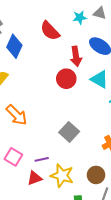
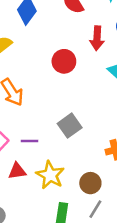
red circle: (66, 79) -> (64, 61), moved
purple line: (42, 159) -> (30, 141), moved

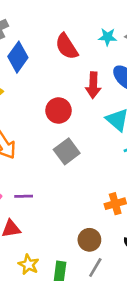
gray square: (70, 126) -> (67, 151), moved
yellow star: (50, 175) -> (29, 265), moved, size x0.7

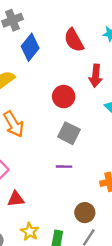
gray square: (67, 151) -> (69, 133), turned -30
purple line: (24, 196) -> (64, 167), moved

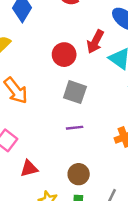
red arrow: (96, 76) -> (95, 42), moved, turned 30
brown circle: (85, 213) -> (79, 174), moved

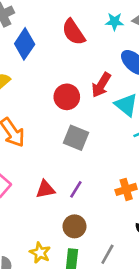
purple line: (75, 128) -> (76, 189), moved, turned -56
red triangle: (29, 169) -> (45, 189), moved

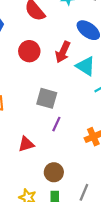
red circle: (67, 97) -> (29, 51), moved
purple line: (76, 189) -> (56, 124), moved

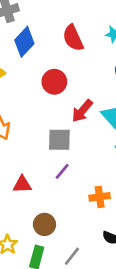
red arrow: (63, 52) -> (82, 111), moved
gray square: (47, 98) -> (59, 140), turned -30

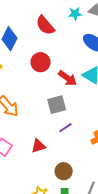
red arrow: (82, 111) -> (68, 78), turned -78
purple line: (62, 171) -> (65, 128), turned 32

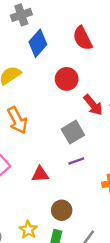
gray square: (57, 105) -> (73, 132), turned -30

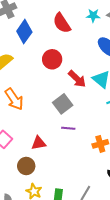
purple line: (76, 161) -> (68, 128), turned 32
brown circle: (62, 210) -> (26, 166), moved

